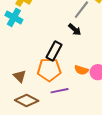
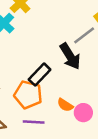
black arrow: (75, 30) -> (70, 56), size x1.6

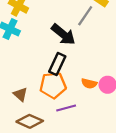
black arrow: (70, 56) -> (63, 34), moved

